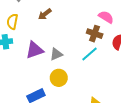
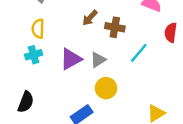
brown arrow: (45, 14) -> (90, 18), moved
brown cross: (95, 34) -> (115, 27), moved

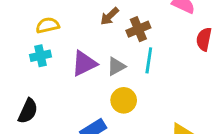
brown cross: (115, 27) -> (138, 29), turned -36
yellow semicircle: (38, 29) -> (48, 25), turned 72
cyan line: (139, 53) -> (149, 60), moved, turned -35

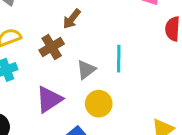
brown cross: (138, 29) -> (52, 47), moved
purple triangle: (84, 63) -> (49, 99), moved

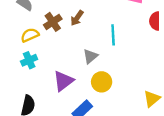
brown cross: (52, 47) -> (53, 22), moved
cyan line: (119, 59) -> (113, 35), moved

